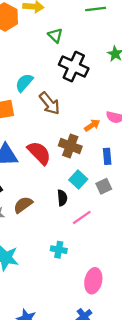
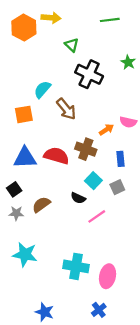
red semicircle: (39, 153) -> (56, 156), turned -30
black semicircle: (62, 198) -> (78, 198), turned 120
cyan cross: (59, 250) -> (76, 266), moved, size x1.6

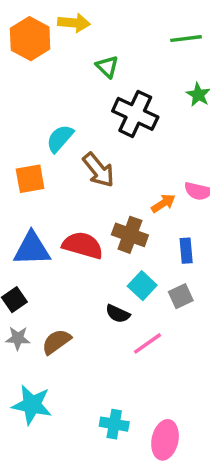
green line: (110, 20) -> (186, 39), moved
brown semicircle: (41, 205) -> (56, 342), moved
cyan cross: (76, 266) -> (114, 424), size x0.7

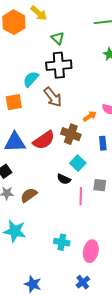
yellow arrow: (74, 23) -> (39, 13), turned 36
black cross: (135, 114) -> (59, 65), moved, turned -30
red semicircle: (83, 245) -> (44, 140), turned 130
gray square: (181, 296) -> (100, 185), moved, turned 32
pink line: (147, 343) -> (81, 196), turned -54

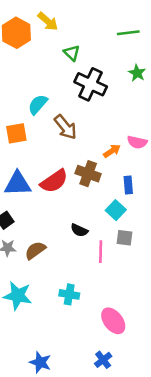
black cross: (59, 65) -> (91, 84), moved, turned 30
cyan square: (78, 163) -> (116, 210), moved
cyan cross: (62, 242) -> (69, 294), moved
pink ellipse: (91, 251) -> (113, 321), turned -50

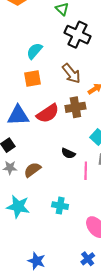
brown arrow: (65, 127) -> (71, 73), moved
orange square: (16, 133) -> (32, 79), moved
brown cross: (88, 174) -> (75, 107), turned -30

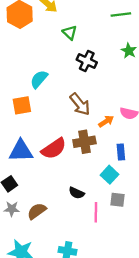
black cross: (77, 35) -> (87, 61), size x0.7
orange square: (32, 79) -> (22, 105), moved

